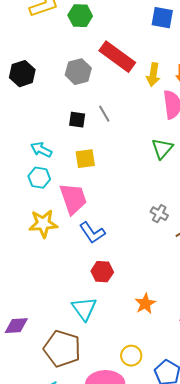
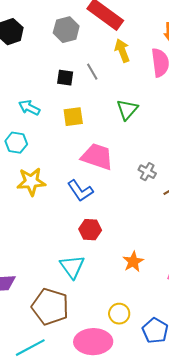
yellow arrow: (153, 75) -> (122, 51), moved, turned 150
green triangle: (162, 149) -> (127, 110), moved
cyan hexagon: (39, 178) -> (16, 143), moved
pink trapezoid: (73, 199) -> (97, 157), moved, turned -52

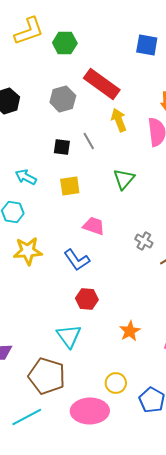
pink trapezoid: (97, 157) -> (94, 226), size x0.7

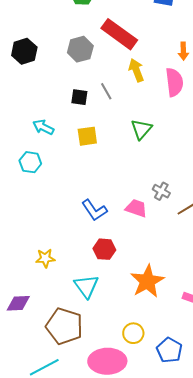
pink trapezoid: (94, 226) -> (136, 208), moved
yellow star: (28, 251) -> (45, 258), moved, size x0.7
orange star: (130, 331) -> (147, 281), size x1.6

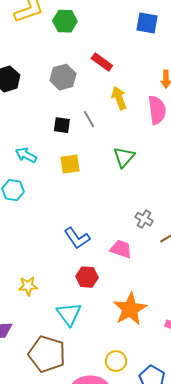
red rectangle: (119, 34) -> (102, 62), size x0.6
pink trapezoid: (136, 208) -> (121, 249), moved

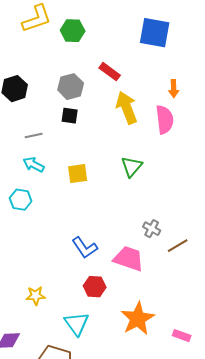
blue square: (147, 23) -> (155, 33), size x1.4
yellow arrow: (119, 98) -> (127, 108), size x1.4
gray line: (89, 119) -> (34, 136), moved, turned -72
black square: (62, 125) -> (70, 116), moved
pink trapezoid: (121, 249) -> (129, 259), size x1.4

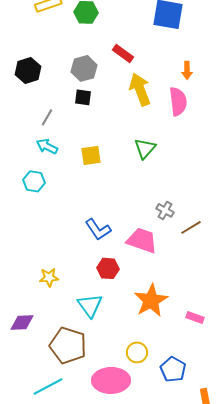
gray line: (34, 136) -> (47, 117), turned -48

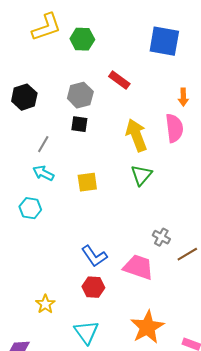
yellow arrow: (140, 89) -> (136, 135), moved
red hexagon: (108, 268) -> (93, 287), moved
yellow star: (49, 277) -> (45, 304), turned -30

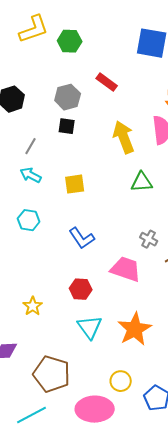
green triangle: (141, 175) -> (142, 182), moved, turned 45
cyan hexagon: (30, 208) -> (29, 220), moved
blue L-shape: (94, 256) -> (82, 238), moved
cyan triangle: (86, 332) -> (90, 327), moved

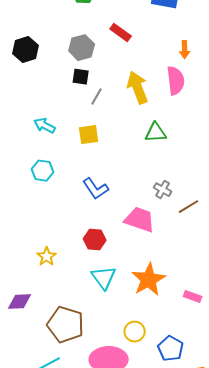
gray line: (31, 146) -> (97, 97), moved

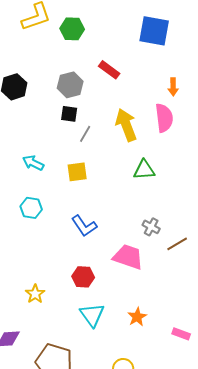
orange star: (149, 280) -> (137, 317), size x0.6

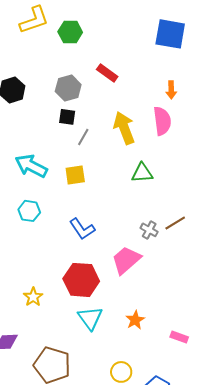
blue square: (154, 31) -> (170, 34), moved
cyan arrow: (33, 163) -> (31, 166), size x1.5
brown line: (177, 244) -> (175, 223), moved
pink trapezoid: (128, 257) -> (126, 260), turned -60
red hexagon: (83, 277) -> (81, 280), size x1.6

